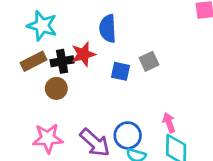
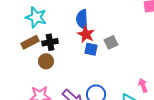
red star: (83, 54) -> (86, 34), moved, turned -30
pink arrow: (169, 123) -> (143, 85), moved

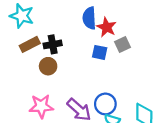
cyan star: (36, 17) -> (22, 16), moved
red star: (86, 34) -> (107, 27), moved

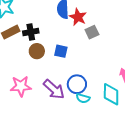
blue square: (100, 52) -> (61, 51), moved
brown circle: (48, 66) -> (37, 51), moved

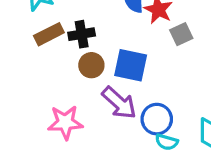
blue square: (61, 51) -> (131, 65), size x1.5
purple arrow: (54, 89) -> (119, 103), moved

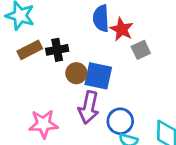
brown circle: (91, 65) -> (76, 73), moved
purple arrow: (119, 103) -> (89, 107), turned 60

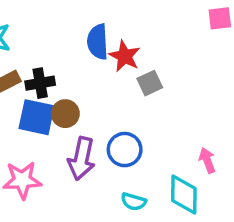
blue square: (98, 76) -> (37, 117), moved
blue circle: (120, 121) -> (125, 150), moved

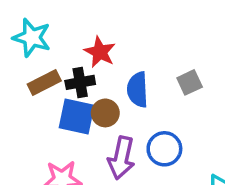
blue semicircle: (98, 42) -> (138, 90), moved
red star: (125, 56) -> (100, 52), moved

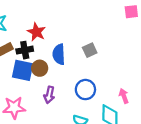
blue circle: (164, 149) -> (85, 90), moved
purple arrow: (121, 158) -> (49, 95), size x0.7

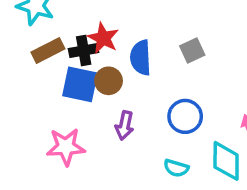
red star: (36, 32) -> (103, 38), moved

